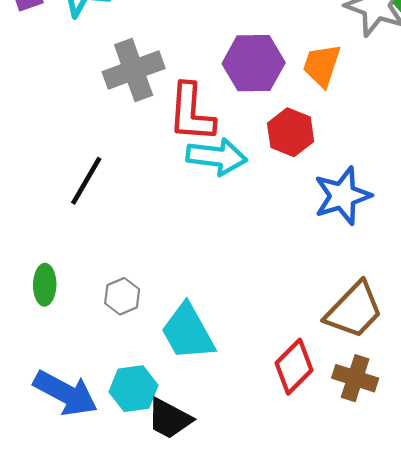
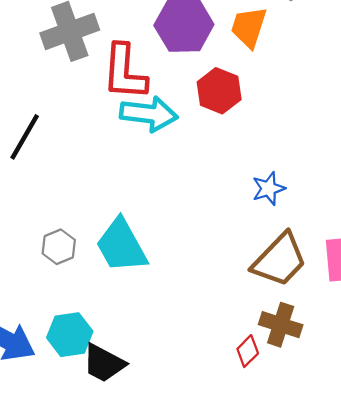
blue star: (342, 196) -> (269, 189), moved, size x0.6
cyan trapezoid: (188, 332) -> (121, 246), moved
red diamond: (294, 367) -> (248, 351), moved, size x0.6

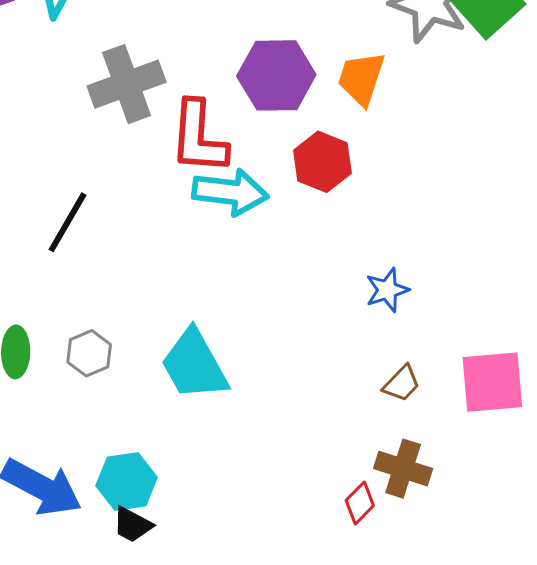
gray hexagon: (59, 247) -> (89, 353), moved
brown trapezoid: (280, 260) -> (402, 384), size x0.5
black trapezoid: (104, 363) -> (132, 525), moved, size x0.7

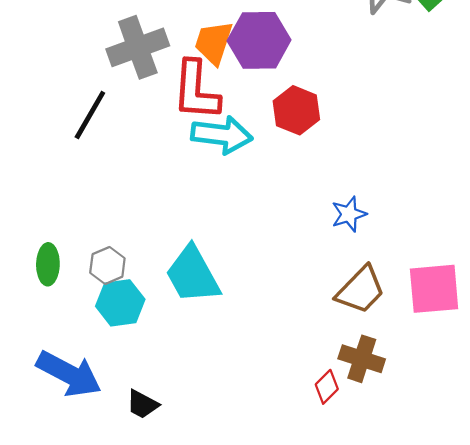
orange trapezoid: (361, 78) -> (214, 43), moved
black line: (68, 222) -> (90, 115), moved
brown trapezoid: (402, 384) -> (361, 290), size x1.6
cyan hexagon: (127, 481) -> (120, 303), moved

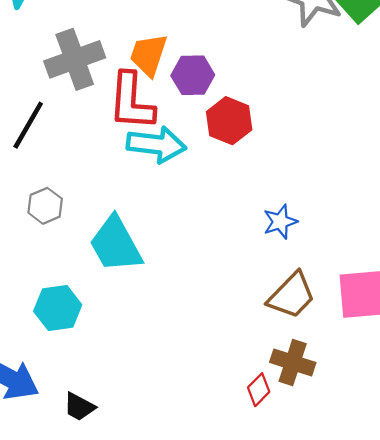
purple hexagon: (259, 40) -> (193, 75), moved, size x0.7
gray hexagon: (107, 265) -> (45, 206), moved
cyan trapezoid: (193, 275) -> (116, 244), moved

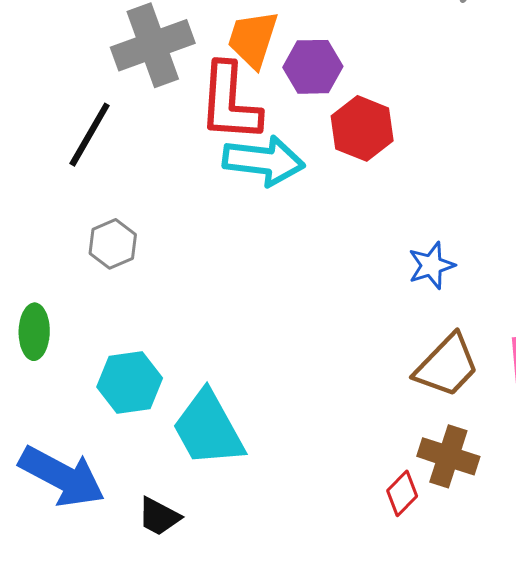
cyan trapezoid: (116, 244) -> (208, 429), moved

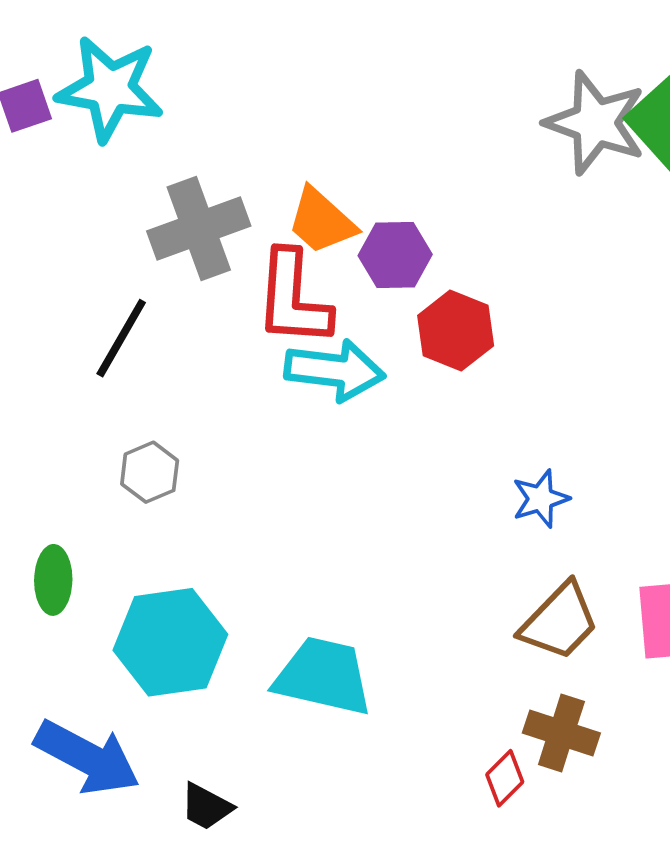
orange trapezoid: (253, 39) -> (321, 221), turned -66
cyan hexagon: (130, 383) -> (170, 642), size x1.4
cyan trapezoid: (208, 429) -> (323, 676), moved, turned 132

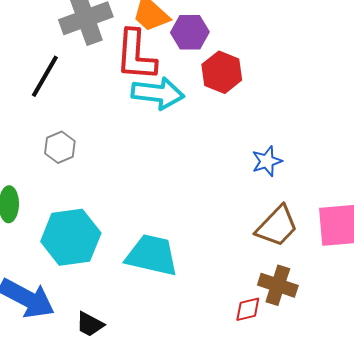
red diamond: (505, 778) -> (248, 309), turned 32

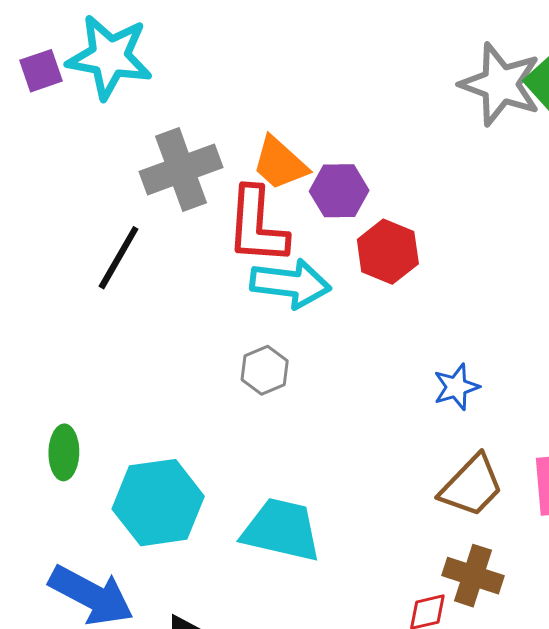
gray hexagon: (60, 147) -> (265, 370), moved

